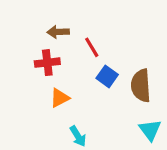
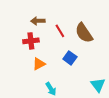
blue square: (107, 76) -> (70, 58), moved
brown semicircle: (141, 86) -> (84, 33), moved, turned -30

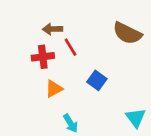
red line: (60, 31) -> (71, 47), moved
brown semicircle: (84, 33) -> (127, 33), moved, turned -30

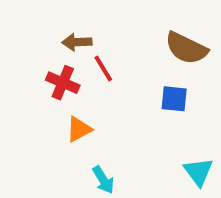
red cross: (43, 57) -> (63, 83), turned 30
blue square: (97, 80) -> (174, 99), moved, turned -30

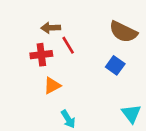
red cross: (63, 83) -> (41, 55), turned -30
blue square: (174, 99) -> (115, 65), turned 30

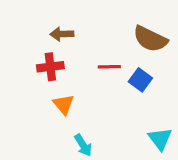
red line: (68, 45) -> (109, 67), moved, turned -60
orange triangle: (52, 86) -> (63, 104), turned -42

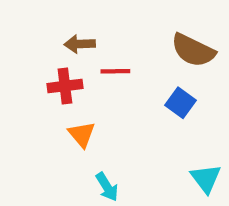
red line: (109, 67) -> (115, 71), moved

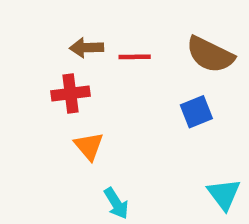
red line: (115, 71) -> (135, 57), moved
blue square: (181, 103) -> (196, 112), turned 32

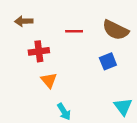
brown arrow: (87, 48) -> (24, 21), moved

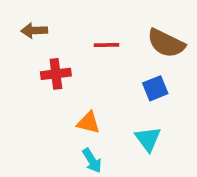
orange triangle: (49, 80) -> (88, 123), moved, turned -36
cyan triangle: (123, 107) -> (148, 139), moved

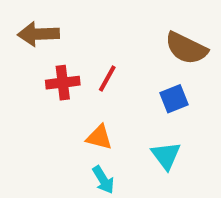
brown arrow: (34, 31) -> (38, 34), size x1.4
red line: (106, 45) -> (107, 79), moved, turned -60

